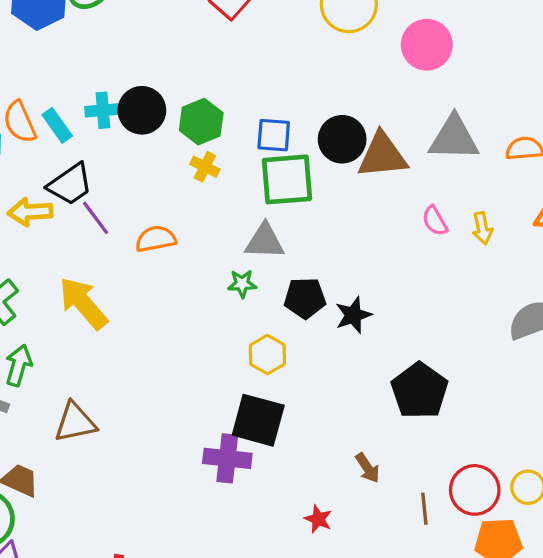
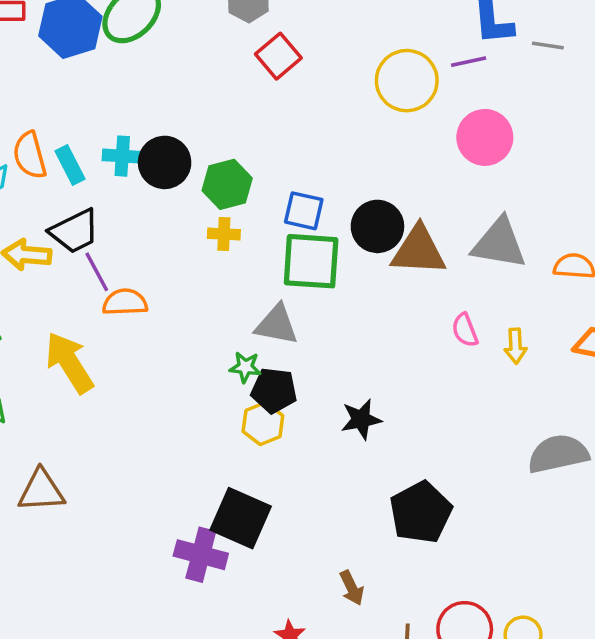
yellow cross: (205, 167) -> (224, 234), turned -32
orange semicircle: (156, 239) -> (125, 302), moved
black pentagon: (305, 298) -> (274, 390), moved
yellow hexagon: (267, 355) -> (263, 424), moved

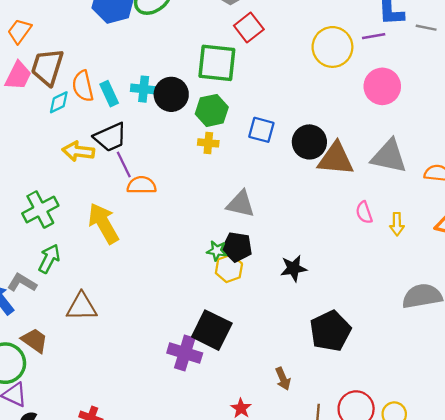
green square: (311, 261) -> (217, 63), moved
green star: (245, 367) -> (217, 251), moved

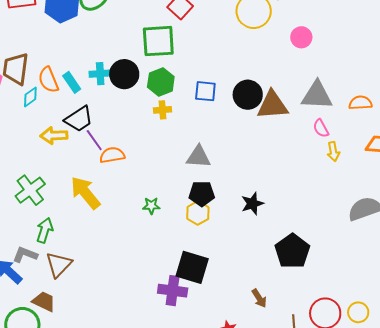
pink circle: (382, 86) -> (301, 37), size x0.7
pink semicircle: (364, 212) -> (321, 128), moved
green star: (217, 251) -> (151, 206), moved
brown triangle: (82, 307) -> (59, 265), moved, turned -36

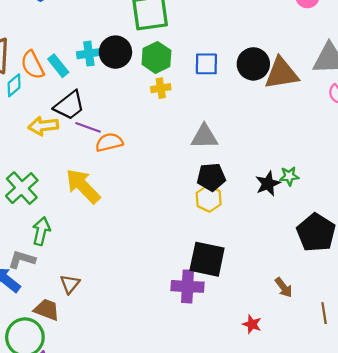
purple line: (94, 140) -> (88, 127), turned -30
green star: (151, 206) -> (289, 176), moved
brown triangle: (59, 265) -> (70, 284), moved, size x0.7

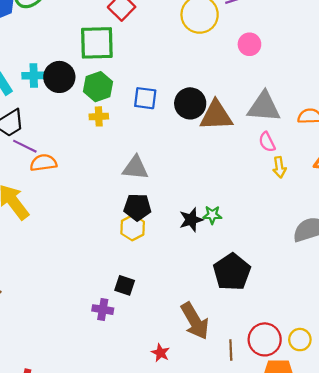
black square: (207, 259) -> (125, 285), size x0.6
purple cross: (187, 286) -> (103, 310), size x0.7
brown arrow: (284, 287) -> (195, 321), size x1.8

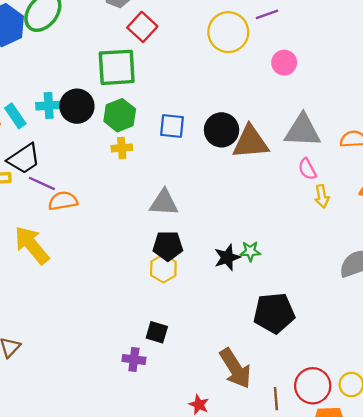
black pentagon: (232, 272) -> (274, 313), turned 30

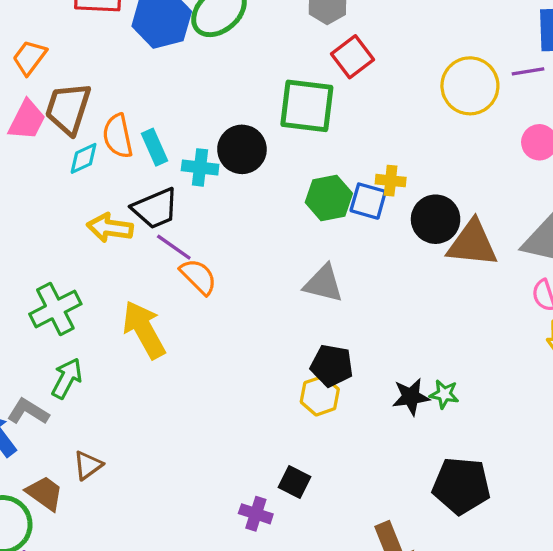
cyan cross: (49, 106) -> (200, 167), moved
green hexagon: (120, 115) -> (329, 198), moved
yellow cross: (122, 148) -> (391, 181), moved
orange semicircle: (63, 201) -> (198, 277), turned 44
gray triangle: (164, 203) -> (323, 283), moved

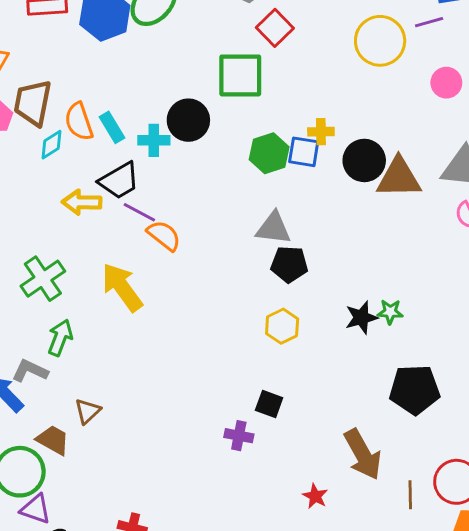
black pentagon: (332, 366) -> (289, 264), moved

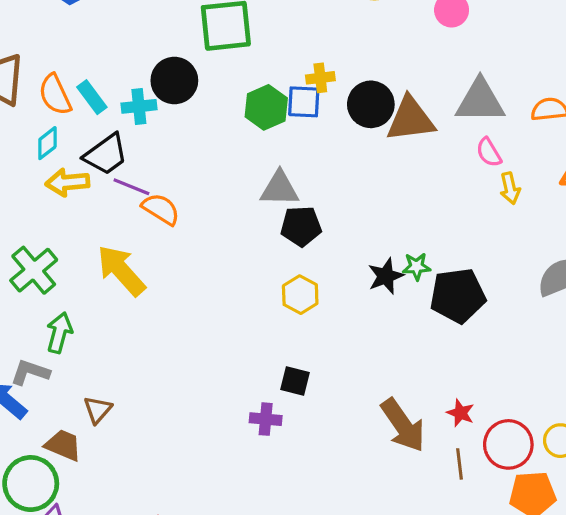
cyan diamond: (51, 145) -> (47, 143), moved
black pentagon: (415, 390) -> (458, 296), moved
red star: (315, 496) -> (461, 413), moved

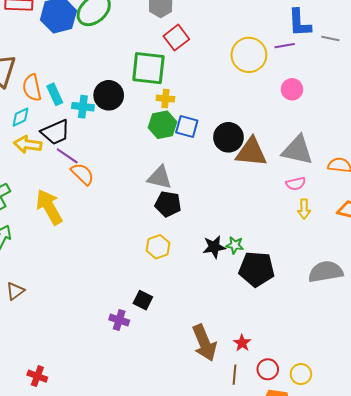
yellow cross: (320, 78) -> (165, 99), moved
pink semicircle: (489, 152) -> (296, 184), turned -84
red circle: (508, 444) -> (268, 369), size x0.7

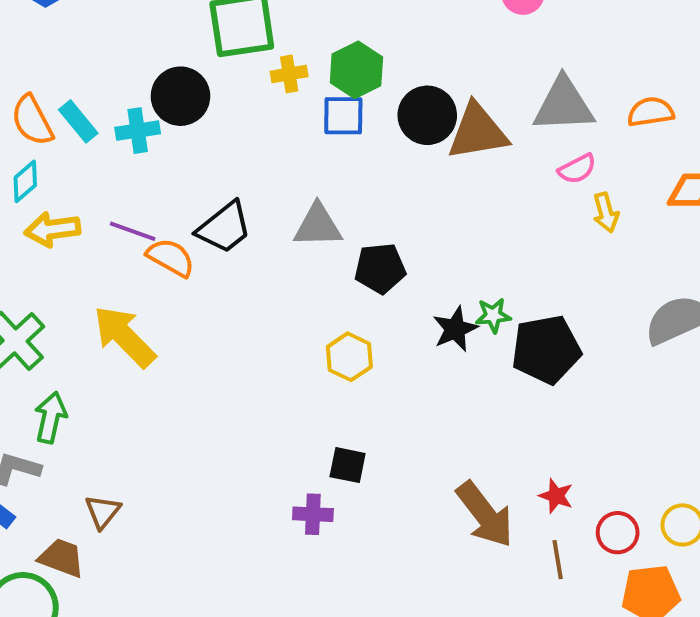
green hexagon: (163, 125) -> (356, 70), moved
black trapezoid: (56, 132) -> (224, 228), moved
black pentagon: (168, 204) -> (380, 268), moved

